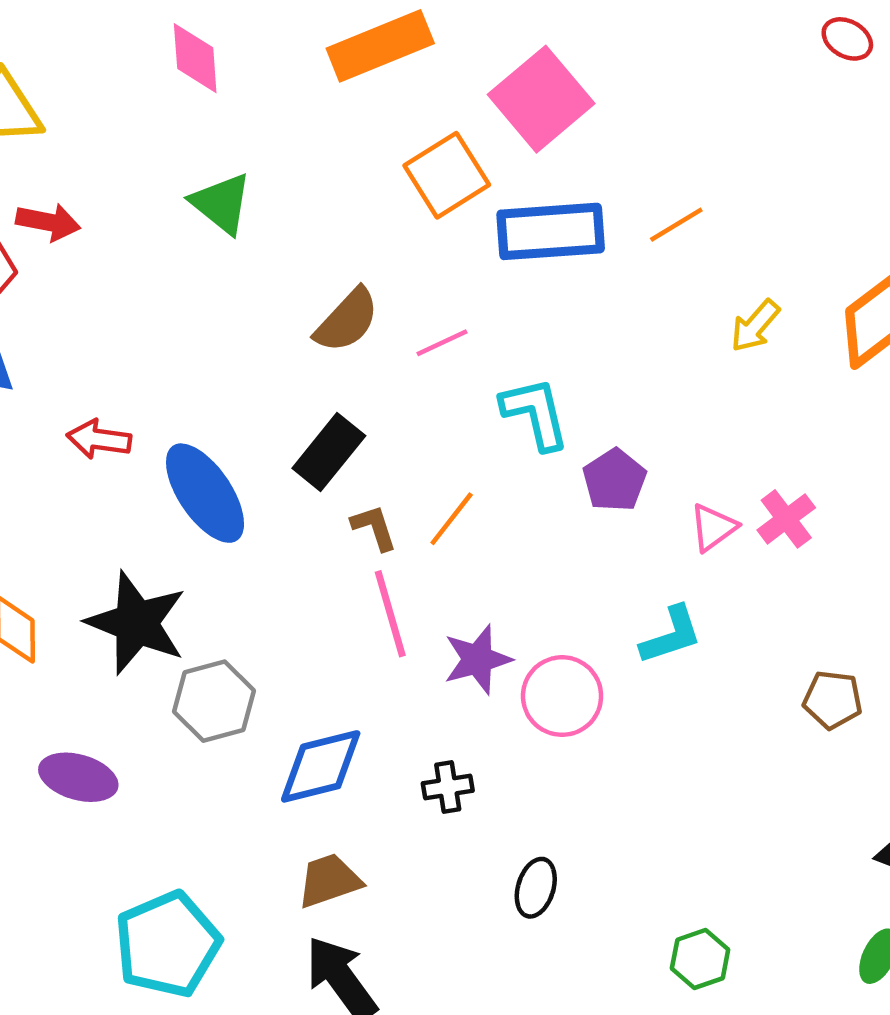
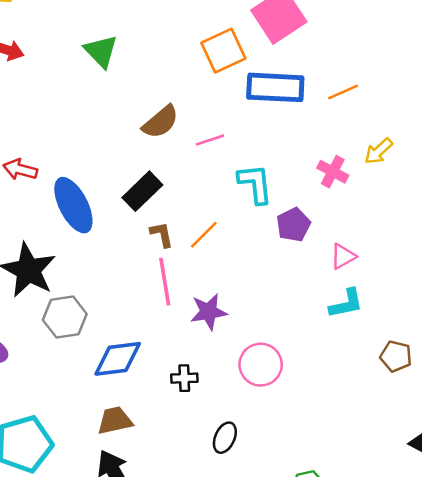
pink cross: (786, 519) -> (333, 172), moved, turned -32
cyan L-shape: (671, 635) -> (346, 304), moved
pink circle: (562, 696) -> (261, 365), moved

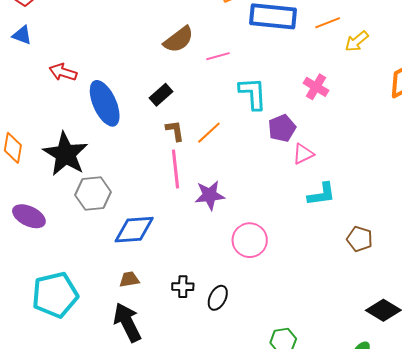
yellow arrow: (379, 151) -> (357, 41), moved
black rectangle: (142, 191) -> (161, 95), size x0.7
pink triangle: (343, 256) -> (303, 154), moved
black cross: (184, 378) -> (183, 287), moved
brown trapezoid: (115, 420) -> (129, 279), size x0.7

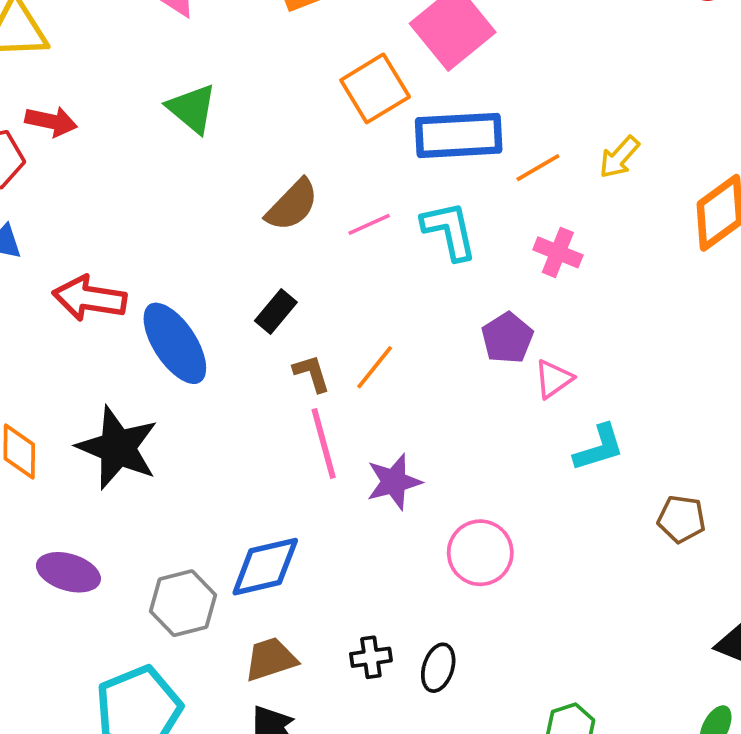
orange line: (328, 23) -> (538, 168), moved
red arrow: (63, 72) -> (90, 298), size x1.4
cyan L-shape: (253, 94) -> (449, 231), moved
gray hexagon: (93, 194) -> (183, 603), moved
brown trapezoid: (129, 279) -> (271, 659), size x1.4

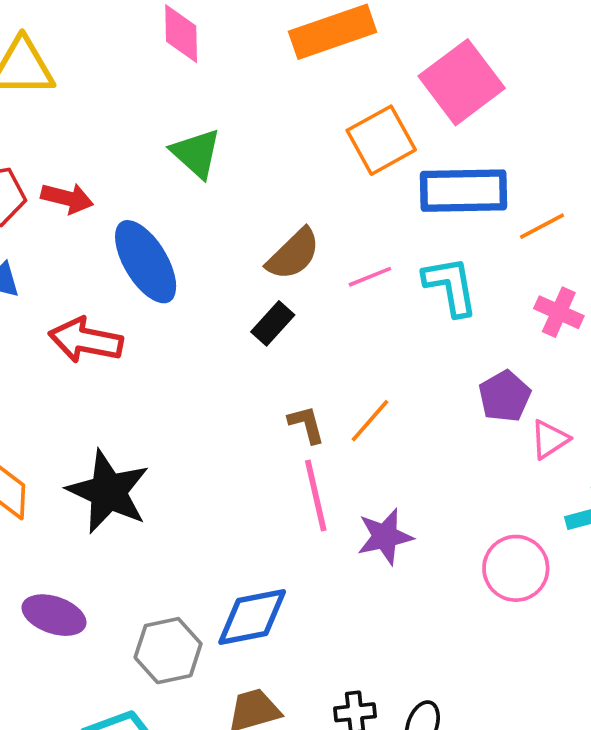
red arrow: (51, 121) -> (67, 198), moved
black rectangle: (276, 312) -> (273, 323), moved
blue ellipse: (175, 343) -> (146, 262), moved
pink circle: (480, 553) -> (516, 568), moved

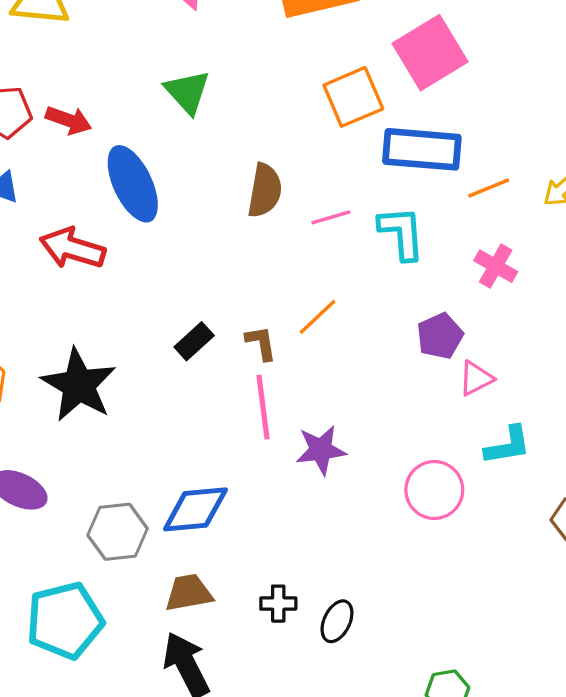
brown semicircle: (293, 254) -> (265, 190), turned -42
black rectangle: (273, 323) -> (194, 341), moved
orange line: (370, 421) -> (317, 317), moved

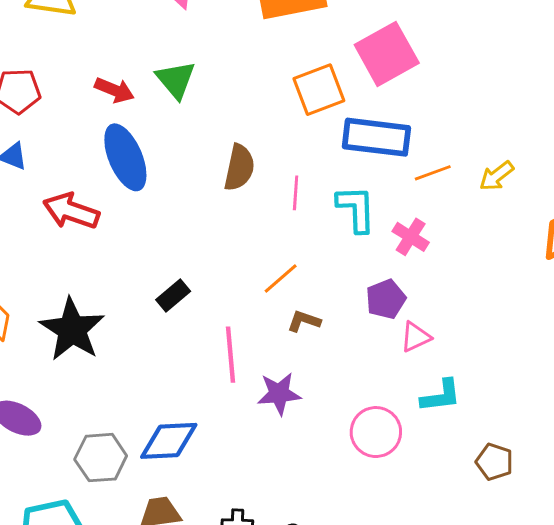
red arrow: (69, 120) -> (114, 90), moved
pink line: (331, 217) -> (296, 193), turned -72
pink cross: (496, 266) -> (411, 237), moved
brown L-shape: (261, 343) -> (304, 321), moved, turned -64

